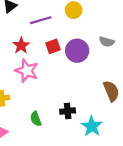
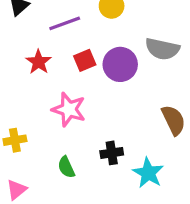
gray semicircle: (107, 42) -> (162, 49), size x1.5
pink star: (27, 71) -> (69, 109), moved

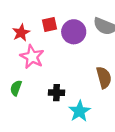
red star: (38, 62) -> (21, 33), moved
green semicircle: (66, 167) -> (16, 88), moved, turned 35

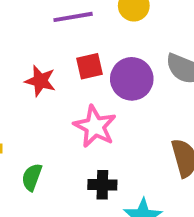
red star: (21, 33) -> (40, 81), turned -30
pink star: (32, 57) -> (95, 126), moved

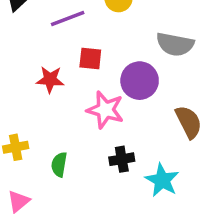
red square: (89, 66) -> (90, 59), turned 30
purple circle: (132, 79) -> (140, 81), moved

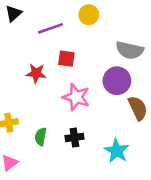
purple circle: (140, 81) -> (117, 81), moved
black cross: (122, 159) -> (74, 137), moved

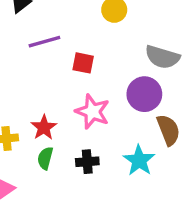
purple line: (51, 28) -> (44, 42), moved
red star: (36, 73) -> (44, 127), moved, turned 30
cyan star: (117, 151) -> (139, 160), moved

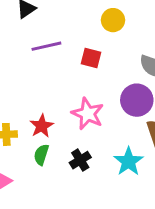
red square: (83, 63) -> (91, 58), moved
black cross: (87, 162) -> (80, 160), turned -30

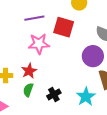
red square: (91, 58) -> (64, 27), size x1.5
pink star: (88, 114) -> (39, 44), moved, turned -30

